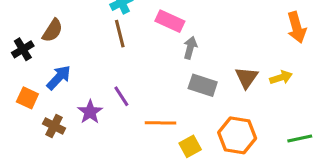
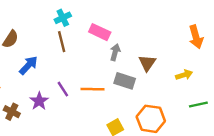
blue arrow: (59, 77) -> (28, 65), moved
brown triangle: (247, 77) -> (147, 63), moved
orange line: (160, 123) -> (93, 89), moved
green line: (300, 138) -> (198, 105), moved

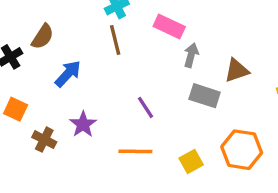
brown triangle: (147, 63) -> (237, 70), turned 36
purple line: (63, 89) -> (146, 107), moved
orange line: (93, 89) -> (135, 151), moved

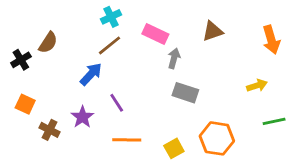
brown line: (115, 40) -> (110, 45), turned 65
brown triangle: (237, 70) -> (213, 31), moved
blue arrow: (68, 74) -> (91, 74), moved
purple line: (146, 107) -> (117, 103), moved

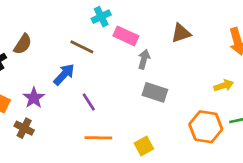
cyan cross: (111, 17) -> (101, 17), moved
brown line: (110, 45) -> (82, 47), turned 65
purple star: (82, 117) -> (34, 98), moved
orange hexagon: (217, 138) -> (206, 127), moved

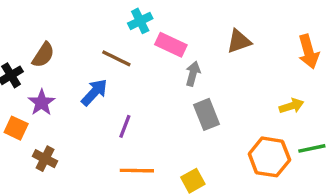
gray rectangle: (155, 92) -> (206, 114), turned 50
purple star: (34, 98) -> (42, 103), moved
purple line: (89, 102) -> (125, 126), turned 54

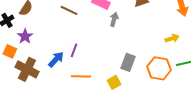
blue arrow: (94, 92) -> (56, 59), moved
gray rectangle: (206, 114) -> (128, 62), moved, turned 42
brown cross: (45, 159) -> (27, 69), size x1.6

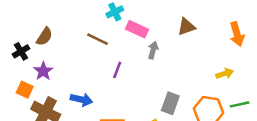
purple line: (74, 50) -> (117, 70), moved
blue arrow: (56, 59) -> (81, 99), turned 60

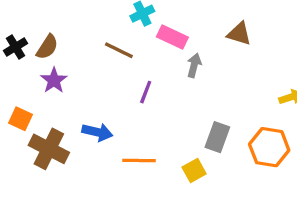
brown triangle: (186, 27) -> (239, 34), turned 36
black cross: (21, 51) -> (15, 47), moved
purple star: (43, 71) -> (54, 80), moved

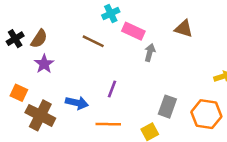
purple line: (146, 92) -> (112, 89), moved

